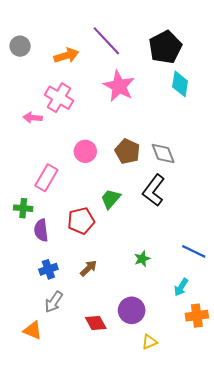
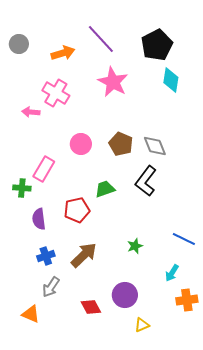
green trapezoid: (111, 199) -> (105, 189), turned 30
green cross: (23, 208) -> (22, 188), moved
brown arrow: (88, 268) -> (84, 255), size x1.6

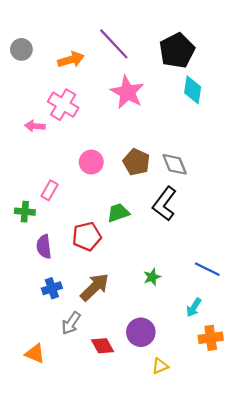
pink rectangle: (44, 169) -> (50, 190), size x0.7
gray arrow: (51, 287) -> (71, 323), moved

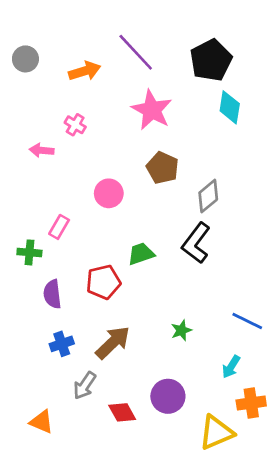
pink cross: (63, 105) -> (75, 125), size x0.6
brown pentagon: (136, 162) -> (163, 168), moved
gray diamond: (175, 164) -> (208, 196), turned 72
yellow triangle: (160, 366) -> (216, 433), moved, size x1.8

